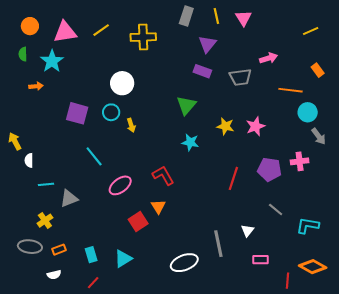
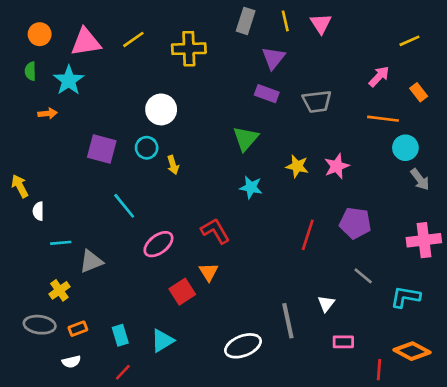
pink arrow: (268, 58) -> (379, 76), moved, turned -30
pink cross: (300, 161) -> (424, 240), moved, size x1.4

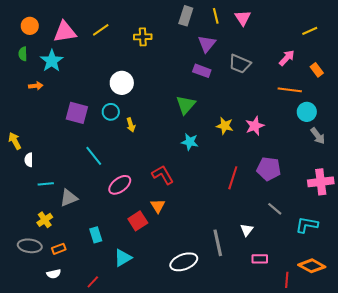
yellow cross: (189, 49) -> (143, 37), size x0.7
gray trapezoid: (317, 102) -> (240, 64), moved, turned 30
cyan rectangle: (120, 335) -> (96, 235), moved

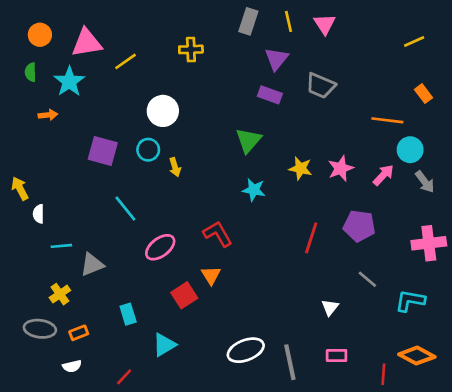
yellow line: (101, 30) -> (125, 61), moved
pink arrow: (287, 58) -> (383, 175), moved
gray line: (218, 243) -> (290, 362), moved
pink rectangle: (260, 259) -> (337, 356), moved

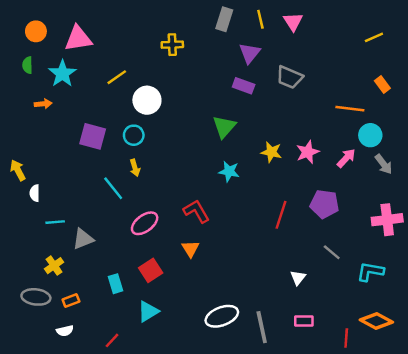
yellow line: (125, 61) -> (117, 77), moved
yellow arrow: (175, 167) -> (135, 168), moved
red square: (184, 295) -> (151, 270), moved

